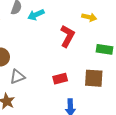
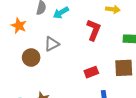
gray triangle: (17, 77) -> (52, 44), moved

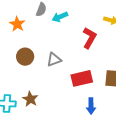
gray triangle: (52, 44) -> (54, 60), moved
red rectangle: (91, 72) -> (82, 78), size x1.5

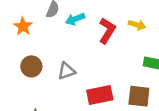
red L-shape: (89, 38) -> (107, 31), moved

